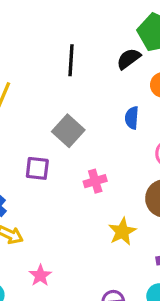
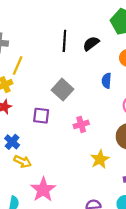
black semicircle: (129, 59) -> (91, 44), moved
pink star: (40, 275) -> (43, 190), size x1.6

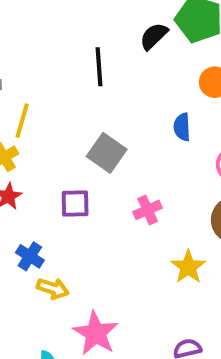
black semicircle: (91, 44) -> (154, 36), moved

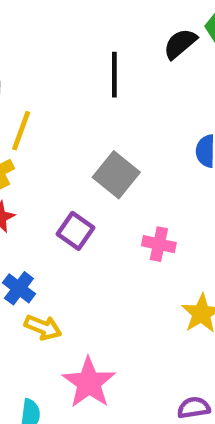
purple square: (75, 204) -> (76, 231), turned 32
pink cross: (148, 210) -> (159, 244), turned 32

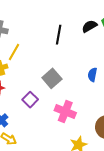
pink cross: (159, 244) -> (65, 112), size x1.5

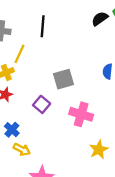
black line: (59, 35) -> (43, 26), moved
gray square: (52, 78) -> (64, 79), turned 30

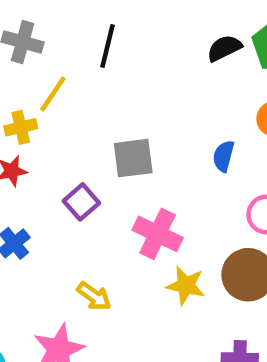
yellow arrow: (22, 149) -> (94, 296), moved
yellow star: (99, 149) -> (186, 285), moved, turned 30

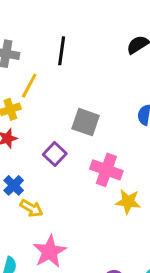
gray square: (133, 158) -> (86, 122), turned 32
yellow arrow: (94, 296) -> (31, 208), moved

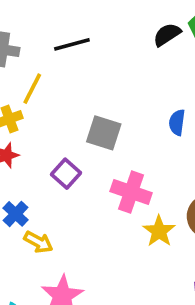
black line: (62, 51) -> (72, 44), turned 68
yellow star: (128, 202) -> (159, 231), turned 30

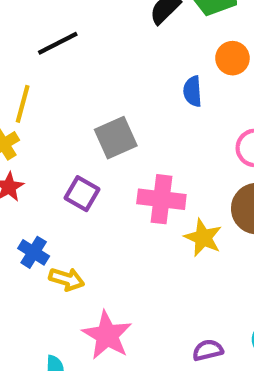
blue semicircle: (177, 122) -> (193, 91), moved
gray square: (104, 133) -> (116, 138), turned -30

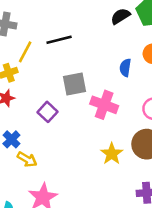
black line: (58, 43) -> (59, 40), moved
pink cross: (161, 199) -> (104, 105), moved

